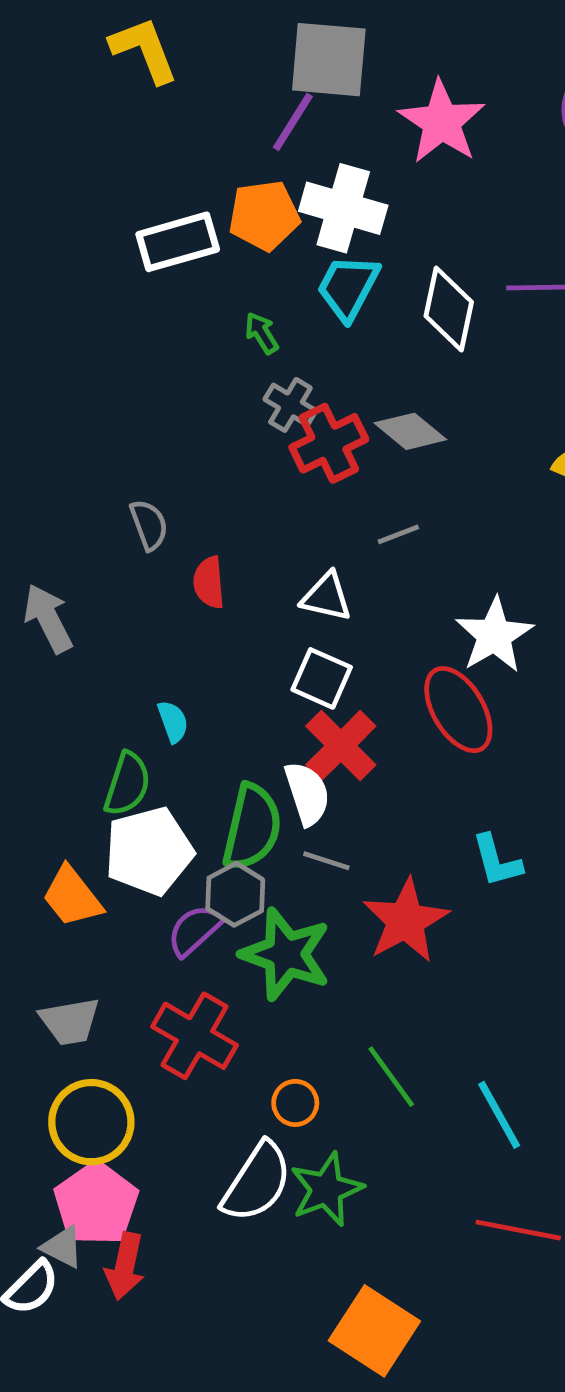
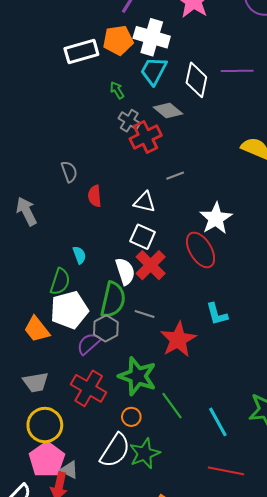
gray diamond: (410, 431) -> (168, 111), moved
white semicircle: (307, 794) -> (125, 271), moved
green star: (286, 954) -> (137, 376), moved
gray triangle: (63, 1247) -> (69, 470), moved

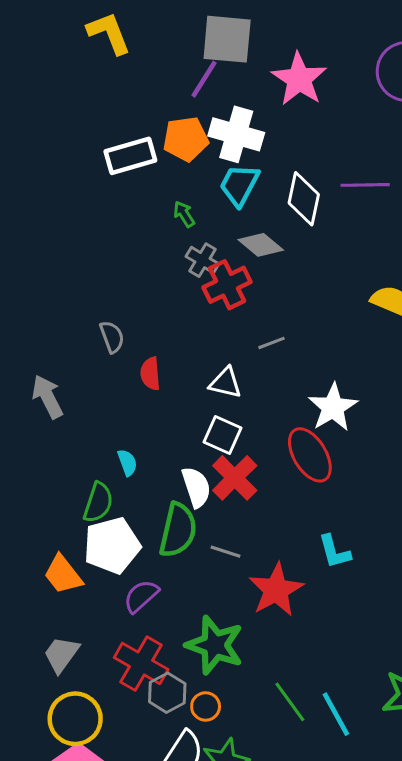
gray hexagon: (106, 328) -> (167, 693), moved
gray trapezoid: (36, 382) -> (61, 654), turned 136
green line: (172, 406) -> (290, 702), moved

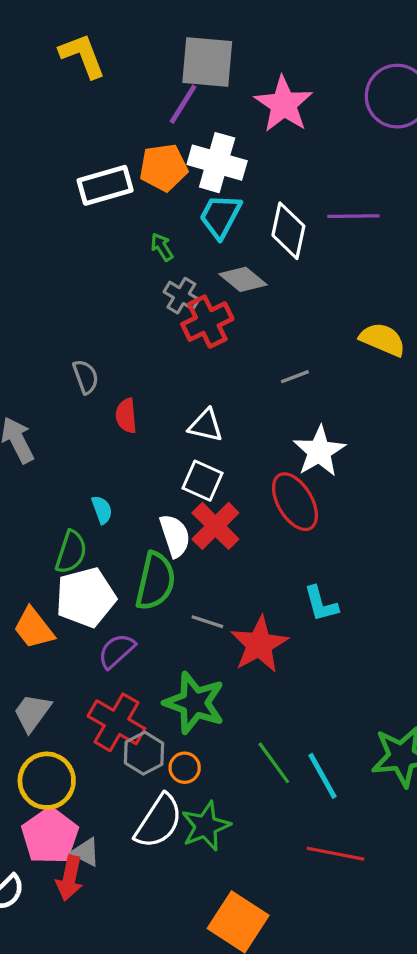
gray line: (271, 343) -> (295, 377), moved
gray line: (225, 552) -> (207, 622), moved

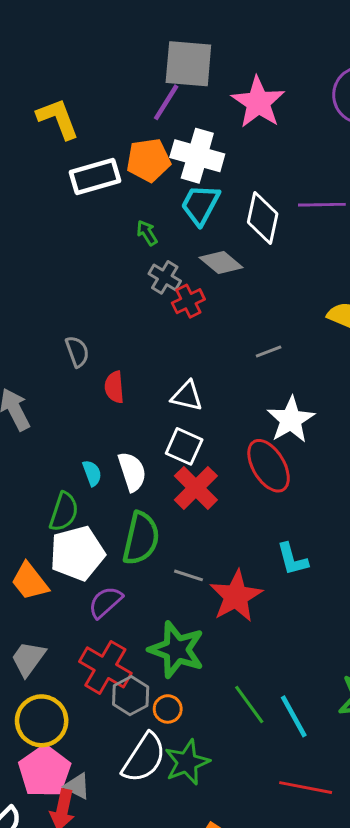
yellow L-shape: (82, 56) -> (58, 119), moved
red cross: (207, 322) -> (188, 301), size x0.7
white semicircle: (175, 536) -> (132, 472), moved

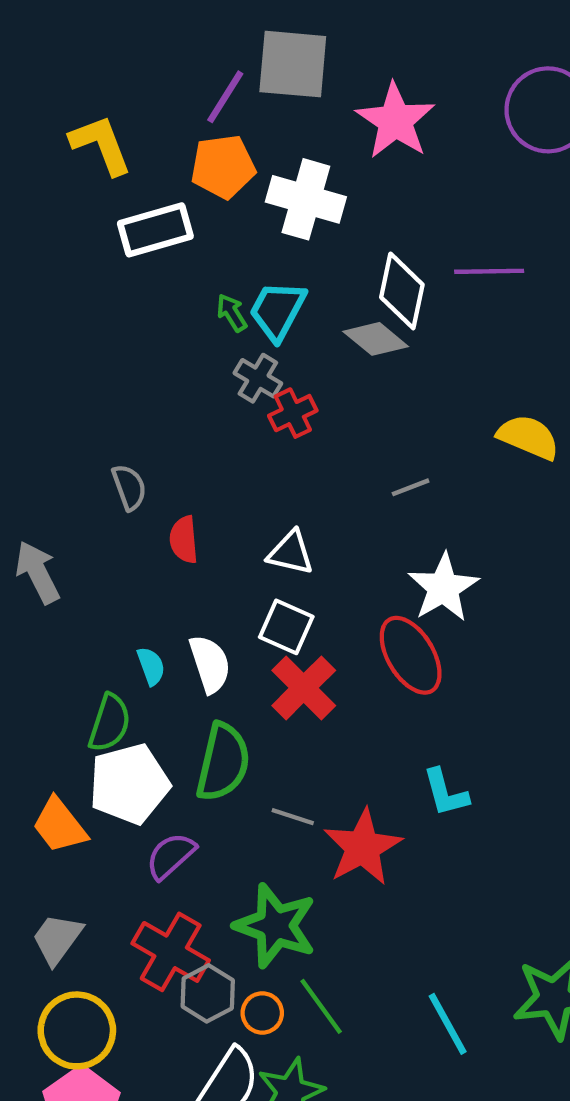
purple line: (166, 102) -> (225, 97), moved
orange pentagon: (148, 160) -> (223, 167), moved
cyan trapezoid: (200, 205) -> (278, 311), moved
gray diamond: (221, 263) -> (376, 339), moved
green line: (249, 705) -> (321, 1006), moved

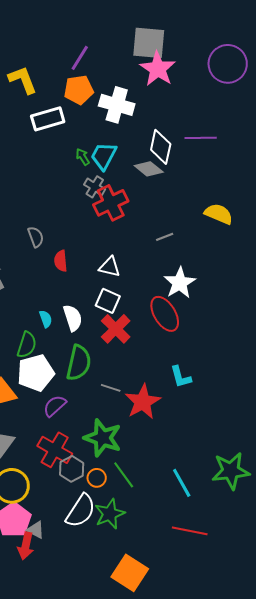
gray square: (293, 64) -> (149, 43), moved
red cross: (293, 413) -> (111, 203), size x1.6

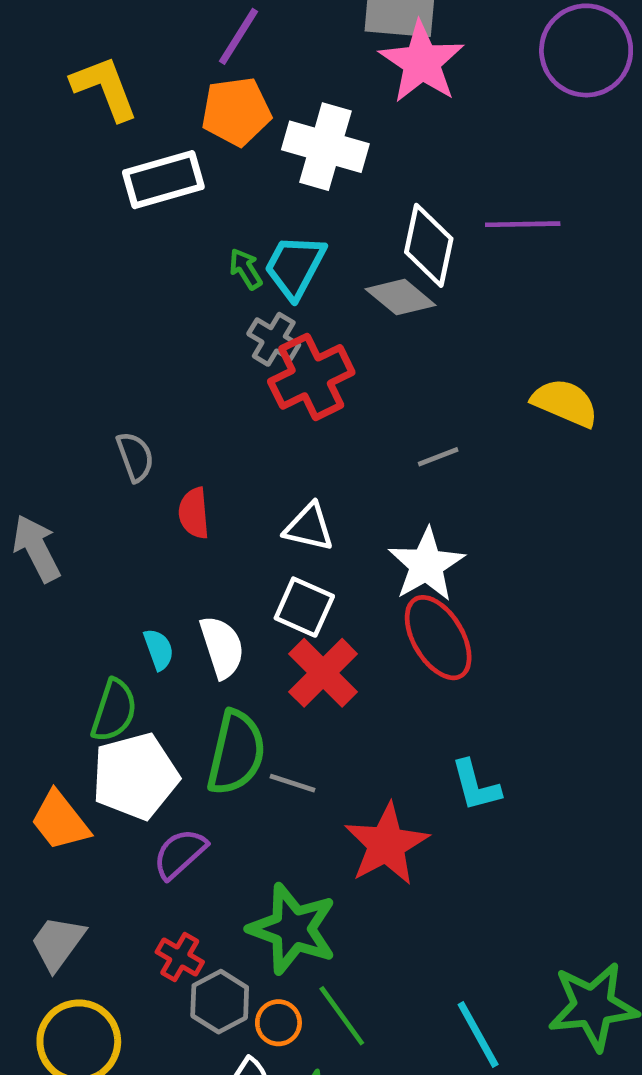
white star: (180, 283) -> (426, 565), moved
gray line: (111, 388) -> (293, 783), moved
red cross: (55, 450) -> (180, 957), size x0.6

